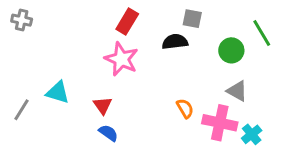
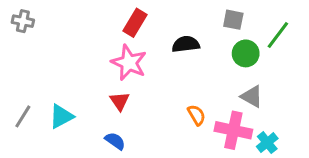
gray square: (192, 19) -> (233, 20), moved
green line: (262, 33) -> (278, 35), turned 68
cyan triangle: (58, 92) -> (61, 116), moved, turned -45
red triangle: (103, 105) -> (120, 101), moved

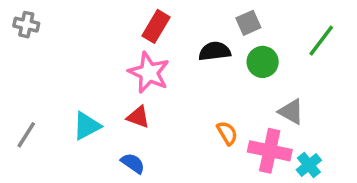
gray square: (233, 20) -> (248, 23), moved, turned -35
green circle: (246, 53) -> (263, 62), moved
red triangle: (120, 101) -> (138, 117), turned -35
cyan triangle: (61, 116) -> (87, 126), moved

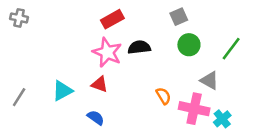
red rectangle: (156, 26) -> (112, 19), turned 30
green line: (321, 41) -> (231, 49), moved
black semicircle: (215, 51) -> (139, 47), moved

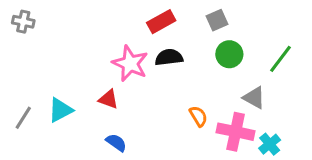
red rectangle: (112, 19) -> (161, 22), moved
red triangle: (100, 84) -> (108, 99), moved
cyan triangle: (62, 91) -> (60, 110), moved

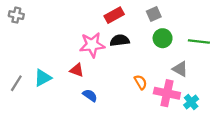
green line: (280, 59) -> (199, 41), turned 60
pink star: (130, 64) -> (92, 45), turned -30
blue semicircle: (116, 143) -> (90, 95), moved

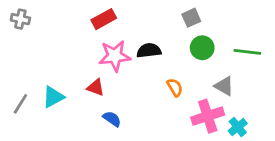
red rectangle: (114, 15) -> (104, 19), moved
orange semicircle: (141, 82) -> (175, 87), moved
pink cross: (167, 93) -> (208, 116), turned -30

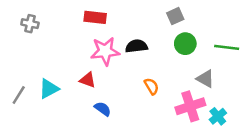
gray cross: (20, 19) -> (30, 24), moved
red rectangle: (104, 19) -> (95, 17), turned 35
orange semicircle: (175, 87) -> (151, 86), moved

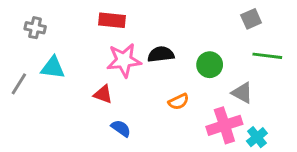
gray square: (175, 16) -> (251, 19), moved
green circle: (185, 44) -> (210, 65), moved
orange semicircle: (151, 86) -> (179, 102), turned 96
cyan triangle: (49, 89) -> (53, 68), moved, turned 35
gray line: (19, 95) -> (19, 84), moved

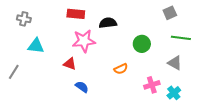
black semicircle: (161, 54) -> (108, 23), moved
gray line: (19, 84) -> (14, 72), moved
gray triangle: (242, 93) -> (175, 63), moved
pink cross: (224, 125) -> (152, 85), size x0.7

